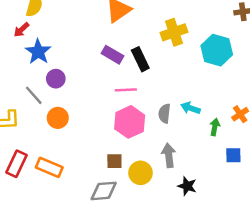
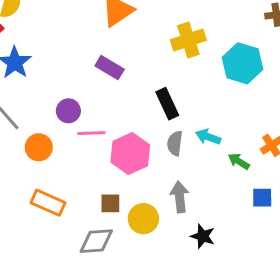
black rectangle: (140, 59) -> (167, 104), moved
purple circle: (56, 79) -> (68, 111), moved
pink line: (126, 90) -> (91, 133), moved
green arrow: (215, 127) -> (239, 161), turned -70
orange rectangle: (49, 167) -> (48, 203), moved

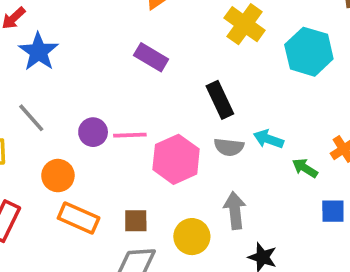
yellow cross: (188, 40) -> (245, 24), turned -36
purple circle: (68, 111) -> (93, 132), moved
gray semicircle: (175, 143) -> (229, 147), turned -90
orange circle: (39, 147) -> (58, 176), moved
brown square: (110, 203) -> (136, 221), moved

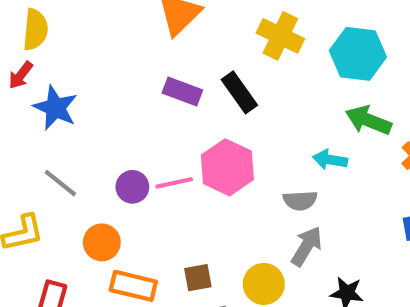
black rectangle: (220, 100) -> (239, 92), moved
gray semicircle: (229, 147) -> (300, 200), moved
pink hexagon: (176, 159) -> (227, 167), moved
green arrow: (305, 168) -> (368, 120), moved, size x1.5
gray arrow: (235, 210) -> (307, 246), turned 48

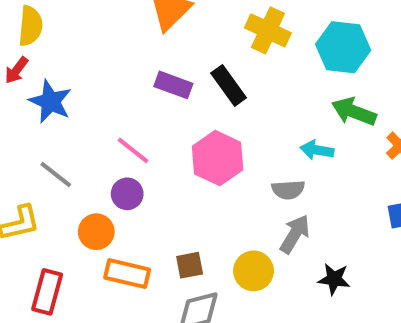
pink line: (174, 183) -> (133, 150), moved, turned 51
purple circle: (132, 187) -> (127, 194), moved

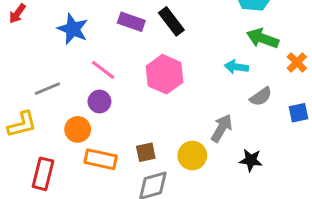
blue star: (50, 102) -> (73, 29), moved
gray line: (56, 175) -> (47, 89), turned -60
gray semicircle: (288, 190) -> (261, 97), moved, turned -30

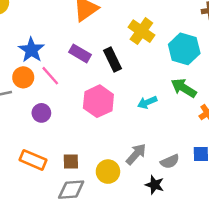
cyan arrow: (236, 67) -> (147, 102), moved, turned -42
pink line: (103, 70) -> (50, 76), moved
gray semicircle: (261, 97) -> (170, 161), moved
orange circle: (78, 129) -> (23, 77), moved

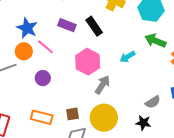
gray arrow: (136, 154) -> (102, 85), moved
yellow circle: (108, 172) -> (104, 118), size x1.4

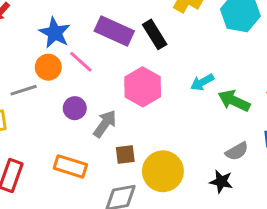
purple rectangle: (67, 25) -> (114, 31), size x1.4
green arrow: (155, 41) -> (234, 101), moved
gray arrow: (102, 85) -> (105, 124), moved
brown square: (72, 114) -> (125, 154), moved

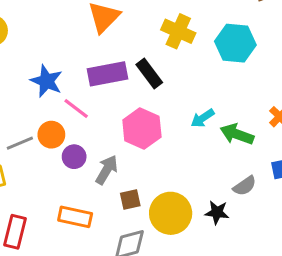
purple rectangle: (114, 31) -> (108, 74), turned -30
orange circle: (48, 67) -> (51, 135), moved
black star: (221, 182) -> (217, 212), moved

